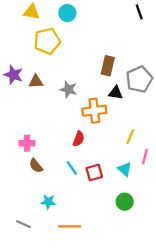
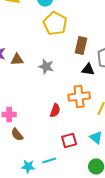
yellow pentagon: (47, 41) -> (55, 24), moved, turned -30
orange cross: (94, 111) -> (79, 96), moved
cyan line: (72, 168) -> (49, 160), moved, turned -72

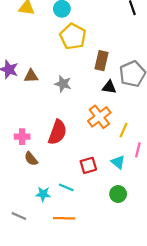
orange cross: (79, 96) -> (99, 117), turned -30
red semicircle: (55, 110) -> (57, 132), moved, size x1.6
cyan line: (49, 160) -> (66, 187), turned 40

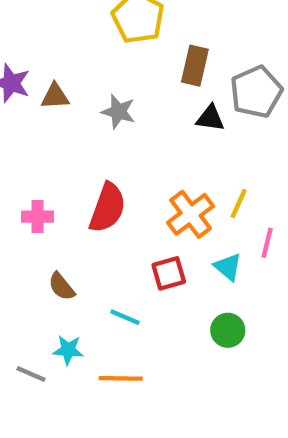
orange cross: (99, 117) -> (191, 214), moved
brown semicircle: (31, 159) -> (62, 287), moved
cyan star: (43, 194) -> (68, 350), moved

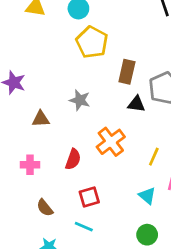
brown triangle: (55, 96) -> (41, 119), moved
red semicircle: (107, 208) -> (73, 159), size x0.7
orange cross: (191, 214) -> (111, 142), moved
red square: (169, 273) -> (89, 197), moved

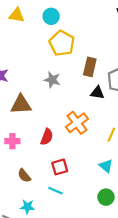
gray star: (80, 100) -> (52, 80), moved
brown triangle: (41, 119) -> (21, 105), size x1.5

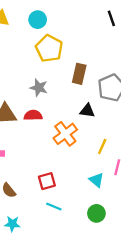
black triangle: (97, 93) -> (87, 111), moved
red semicircle: (47, 137) -> (33, 115), moved, turned -112
cyan line: (55, 191) -> (54, 206), moved

